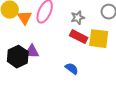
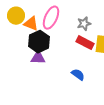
orange triangle: (25, 18) -> (31, 24), turned -35
black hexagon: (18, 57) -> (39, 42), moved

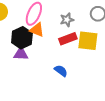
orange triangle: (31, 24) -> (37, 30), moved
red rectangle: (85, 43) -> (68, 39), turned -48

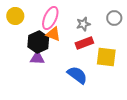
yellow square: (88, 41) -> (106, 57), moved
blue semicircle: (61, 71) -> (77, 75), size x1.5

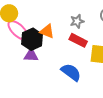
pink ellipse: (50, 18) -> (18, 30), moved, turned -70
red rectangle: (84, 43) -> (78, 40), turned 48

